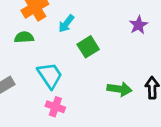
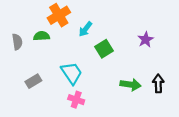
purple star: (139, 25) -> (146, 39), moved
green semicircle: (24, 37) -> (41, 36), moved

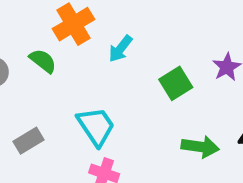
green semicircle: (41, 36) -> (43, 61), turned 42
green square: (104, 49) -> (176, 83), moved

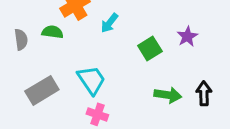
green semicircle: (43, 61) -> (52, 32), turned -30
gray rectangle: (29, 141) -> (42, 90), size x1.5

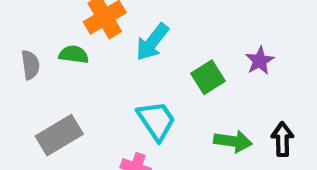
cyan arrow: (109, 23) -> (152, 42), size x1.4
cyan trapezoid: (91, 80) -> (156, 121), moved

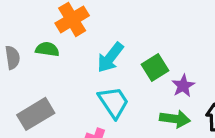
cyan arrow: (152, 42) -> (110, 58), moved
purple star: (260, 61) -> (183, 86), moved

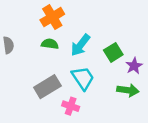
green semicircle: (47, 49) -> (50, 44), moved
gray rectangle: (36, 114) -> (47, 87), moved

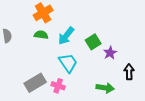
gray rectangle: (47, 87) -> (35, 83), moved
green arrow: (128, 90) -> (105, 88), moved

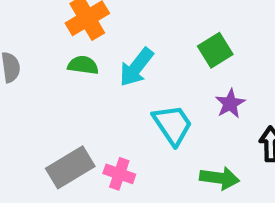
green square: (93, 42) -> (215, 50), moved
cyan trapezoid: (68, 63) -> (173, 125), moved

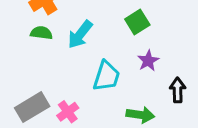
cyan trapezoid: (173, 125) -> (106, 76), turned 52
pink cross: (119, 174) -> (68, 112), turned 35

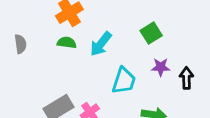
purple star: (148, 61) -> (161, 67), turned 30
black arrow: (178, 90) -> (187, 78), moved

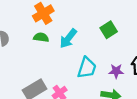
purple star: (161, 67) -> (116, 71), moved

